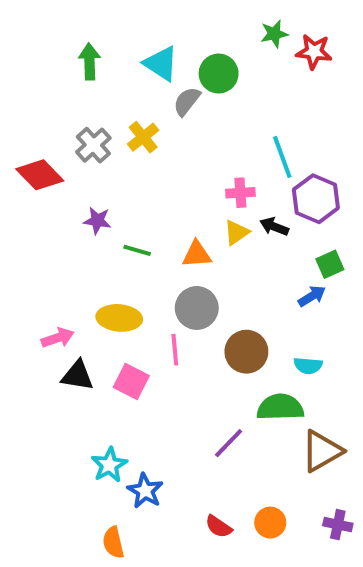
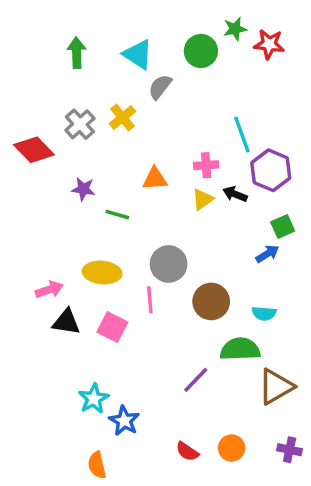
green circle: (219, 74) -> (201, 51), moved
orange triangle: (197, 254) -> (155, 179), moved

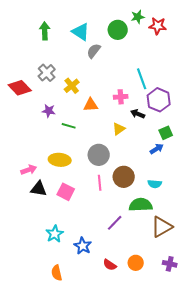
yellow cross: (123, 117) -> (72, 86), moved
yellow triangle: (203, 199) -> (119, 129), moved
pink line: (150, 300) -> (100, 183), moved
blue star: (124, 421) -> (83, 246), moved

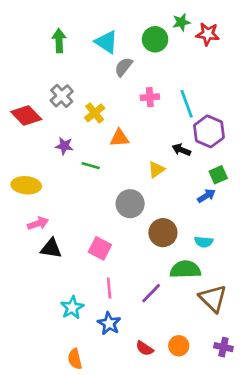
pink cross: (121, 97) -> (150, 97), moved
yellow ellipse: (60, 160) -> (26, 185), moved
pink line: (100, 183) -> (109, 288), moved
pink square: (66, 192) -> (100, 248), moved
brown triangle: (162, 227) -> (213, 298), turned -45

